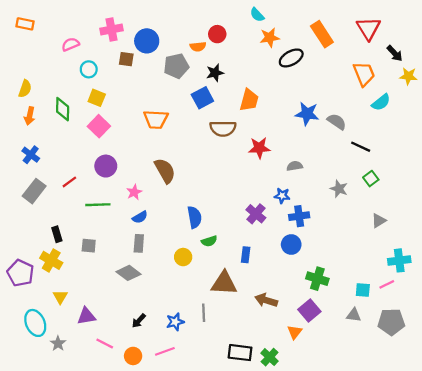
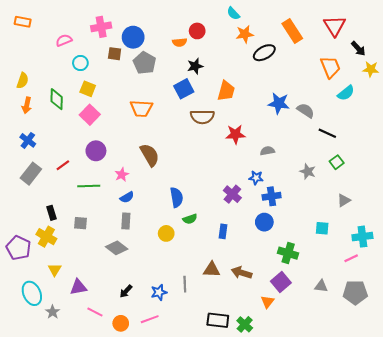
gray pentagon: (176, 66) -> (144, 63), moved, turned -30
brown triangle: (224, 283) -> (212, 270), moved, size x0.7
cyan square: (363, 290) -> (322, 228), moved

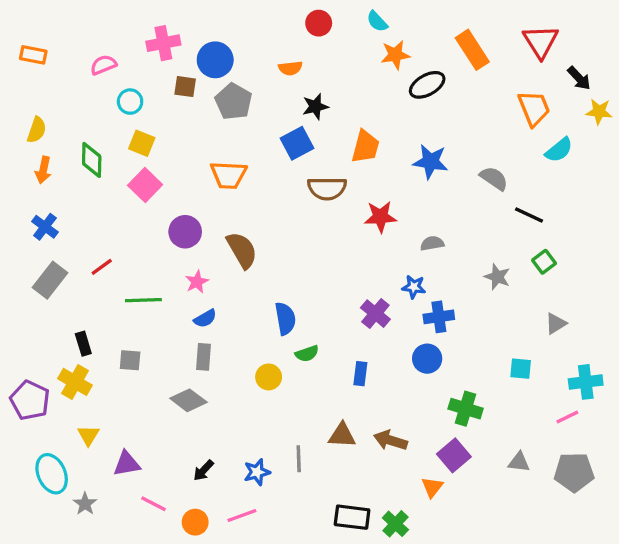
orange rectangle: (23, 22) -> (33, 55), moved
red circle: (197, 31) -> (319, 23), moved
blue star: (279, 103) -> (430, 162), moved
purple circle: (96, 151) -> (185, 232), moved

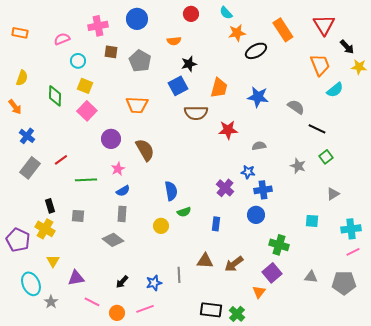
blue circle: (215, 60) -> (137, 19), moved
orange arrow: (43, 170) -> (15, 107), moved, turned -49
pink line: (567, 417) -> (353, 252), moved
brown arrow: (390, 440) -> (234, 264), turned -54

